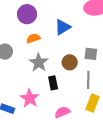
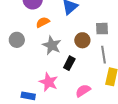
black rectangle: (53, 83) -> (69, 63), turned 48

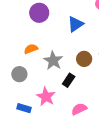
orange semicircle: (43, 22) -> (31, 49), moved
gray circle: (17, 40) -> (19, 74), moved

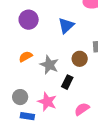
gray circle: (19, 74) -> (20, 97), moved

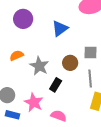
pink semicircle: (82, 109) -> (59, 116), moved, turned 49

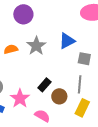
blue triangle: (60, 28) -> (67, 41), moved
brown circle: (70, 63) -> (59, 96), moved
gray star: (39, 66) -> (36, 46), moved

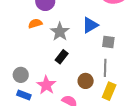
orange semicircle: (11, 49) -> (35, 23), moved
black rectangle: (44, 85) -> (62, 57), moved

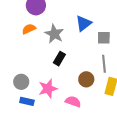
pink star: (46, 85) -> (48, 89), turned 30

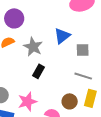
gray line: (104, 64) -> (83, 76), turned -66
brown circle: (86, 79) -> (70, 101), moved

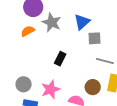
gray star: (33, 47) -> (52, 22), moved
gray square: (83, 50) -> (94, 38), moved

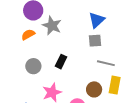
blue triangle: (82, 22) -> (97, 20), moved
gray circle: (24, 84) -> (33, 66), moved

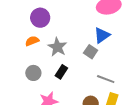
gray star: (52, 26) -> (57, 47), moved
gray square: (95, 41) -> (91, 52), moved, turned 32

